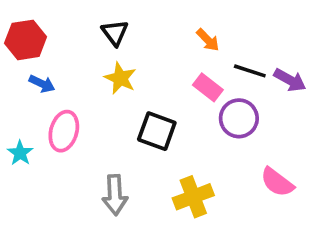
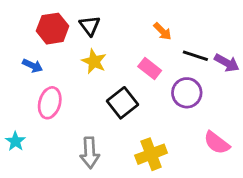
red hexagon: (26, 40) -> (53, 29), moved
pink rectangle: (208, 87) -> (150, 69), moved
black square: (157, 131) -> (123, 103), turned 32
cyan star: (20, 153) -> (15, 141), moved

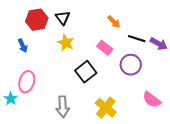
blue arrow: (33, 66) -> (23, 46), turned 40
pink ellipse: (50, 103) -> (27, 82), moved
yellow cross: (151, 154) -> (106, 108), turned -30

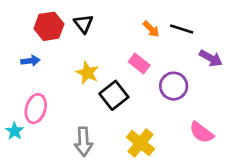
black line: (137, 39) -> (182, 29), moved
yellow star: (66, 43) -> (87, 73), moved
blue arrow: (23, 46) -> (30, 61), turned -72

